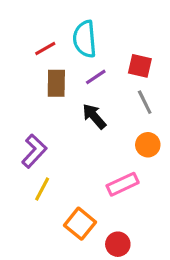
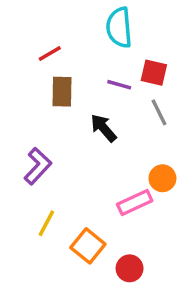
cyan semicircle: (85, 39) -> (119, 28), moved
purple line: (96, 77) -> (119, 85), moved, turned 50
orange circle: (148, 145) -> (162, 178), moved
yellow line: (42, 189) -> (46, 223), moved

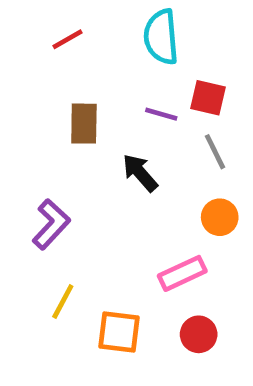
red line: (50, 54) -> (67, 39), moved
orange circle: (162, 178) -> (220, 217), moved
orange square: (88, 246) -> (119, 332), turned -32
red circle: (130, 268) -> (199, 334), moved

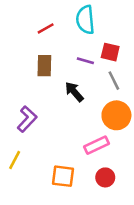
red line: (67, 39) -> (46, 28), moved
orange circle: (220, 217) -> (116, 115), size x1.5
yellow line: (63, 302) -> (15, 160), moved

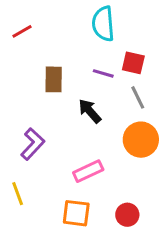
red line: (46, 28) -> (22, 31), moved
pink rectangle: (97, 145) -> (88, 171), moved
yellow line: (15, 160) -> (18, 194), turned -48

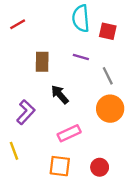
red square: (133, 63) -> (108, 31), moved
black arrow: (90, 111) -> (60, 95), moved

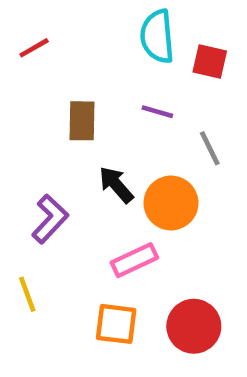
orange circle: (110, 109) -> (171, 203), moved
red circle: (100, 167) -> (194, 326), size x1.5

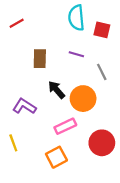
purple L-shape: (50, 219) -> (24, 106), turned -100
orange square: (116, 324) -> (56, 157), turned -35
red circle: (194, 326) -> (102, 143), moved

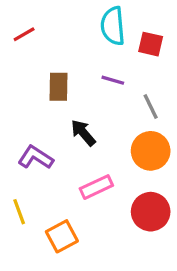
orange circle: (83, 99) -> (151, 151), moved
orange square: (56, 157) -> (62, 236), moved

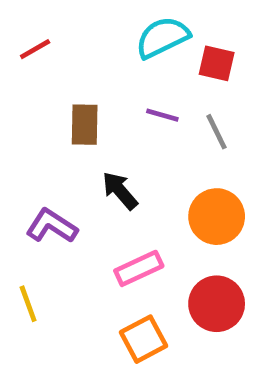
cyan semicircle: (113, 26) -> (162, 37), turned 69
gray line: (151, 106) -> (217, 132), moved
orange square: (62, 236) -> (144, 339), moved

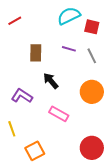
pink rectangle: (139, 268) -> (59, 114), turned 54
red circle: (217, 304) -> (92, 148), moved
orange square: (144, 339) -> (35, 151), moved

